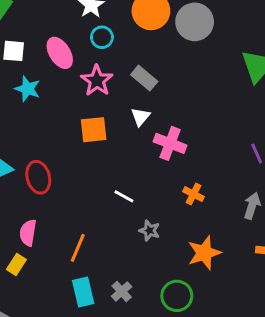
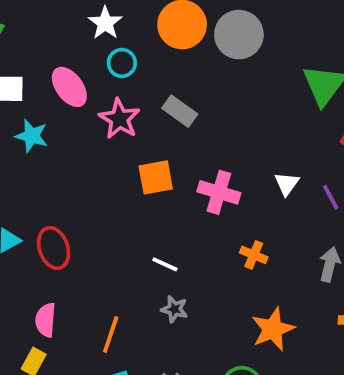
white triangle: (140, 117) -> (287, 184), moved
orange square: (94, 130) -> (156, 177), moved
gray star: (150, 231) -> (174, 309), moved

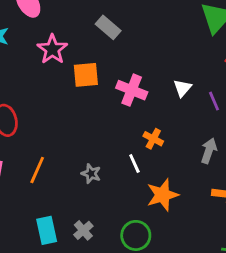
pink star: (119, 119) -> (52, 49), moved
white line: (165, 264) -> (134, 163), moved, turned 36
orange line: (111, 335) -> (37, 170), moved

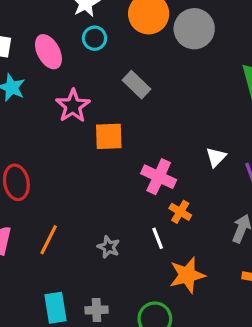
pink cross: (132, 90) -> (159, 177), moved
gray cross: (83, 230) -> (97, 310), turned 36

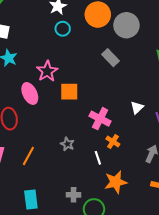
pink ellipse: (48, 52) -> (30, 93), moved
gray rectangle: (136, 85) -> (111, 58), moved
gray star: (109, 247) -> (67, 144), moved
gray cross: (97, 310) -> (74, 195), moved

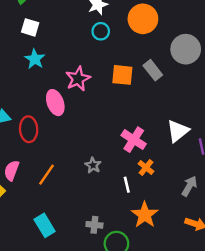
gray circle: (126, 25) -> (186, 49), moved
orange square: (69, 92) -> (122, 75), moved
white triangle: (137, 108) -> (178, 131), size x1.5
orange star: (116, 182) -> (145, 215), turned -30
cyan rectangle: (31, 200) -> (45, 225), turned -30

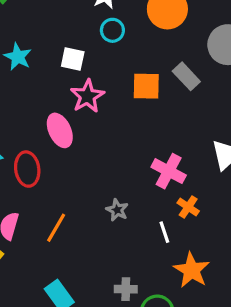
white square: (30, 27) -> (73, 59), moved
cyan star: (35, 59) -> (18, 57), moved

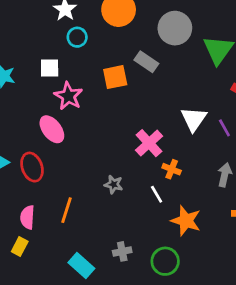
pink cross: (169, 171) -> (149, 143), turned 32
gray cross: (126, 289) -> (122, 251), moved

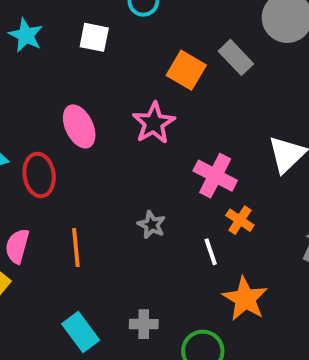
orange square: (115, 77) -> (186, 70), turned 30
pink star: (68, 96) -> (154, 123), moved
pink cross: (149, 143) -> (215, 176), turned -32
orange line: (67, 210) -> (76, 248), turned -35

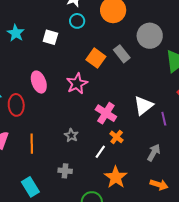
white line: (211, 252) -> (100, 152), turned 48
gray cross: (144, 324) -> (65, 171), moved

